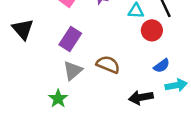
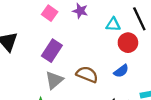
blue semicircle: (162, 66) -> (121, 71), moved

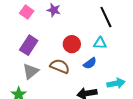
cyan triangle: (113, 24) -> (100, 43), moved
red circle: (128, 43) -> (72, 44), moved

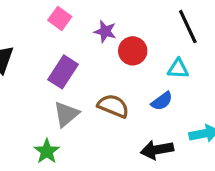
purple star: (54, 10) -> (105, 31), moved
red circle: (72, 44) -> (133, 51), moved

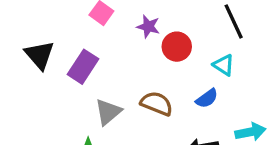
cyan triangle: (178, 69) -> (224, 65), turned 30
purple rectangle: (63, 72) -> (83, 67), moved

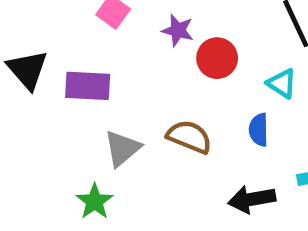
purple rectangle: (83, 67) -> (88, 86), turned 60
blue semicircle: (207, 98) -> (259, 130), turned 125

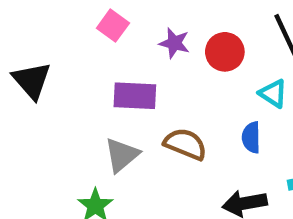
red circle: (217, 58) -> (225, 52), moved
purple rectangle: (88, 86) -> (135, 96), moved

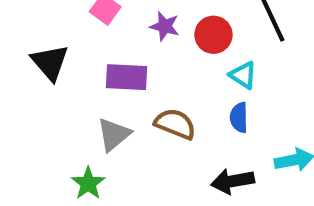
black triangle: (32, 80) -> (50, 62), moved
cyan triangle: (273, 94) -> (243, 75), moved

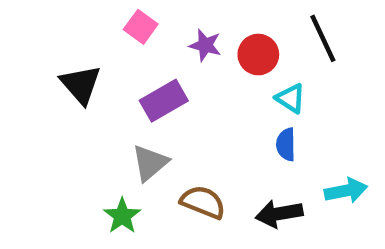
purple rectangle: (126, 77) -> (164, 101), turned -33
brown semicircle: (175, 124) -> (203, 202), moved

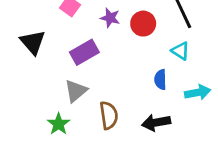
cyan triangle: (291, 98) -> (180, 51), moved
cyan arrow: (346, 191) -> (198, 92), moved
brown semicircle: (203, 202) -> (109, 115), turned 60

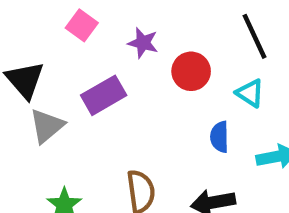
red circle: (143, 24) -> (191, 71), moved
gray triangle: (76, 91) -> (47, 126), moved

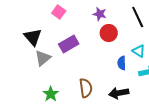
purple star: (143, 43) -> (100, 14), moved
cyan triangle: (250, 93) -> (139, 51), moved

